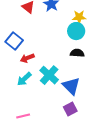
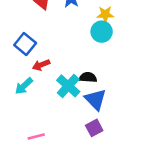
black semicircle: (77, 53) -> (88, 77), moved
cyan arrow: (24, 79) -> (24, 86), moved

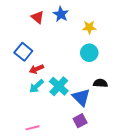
cyan circle: (102, 32) -> (89, 53), moved
black semicircle: (88, 77) -> (100, 83), moved
cyan arrow: (24, 86) -> (37, 86), moved

